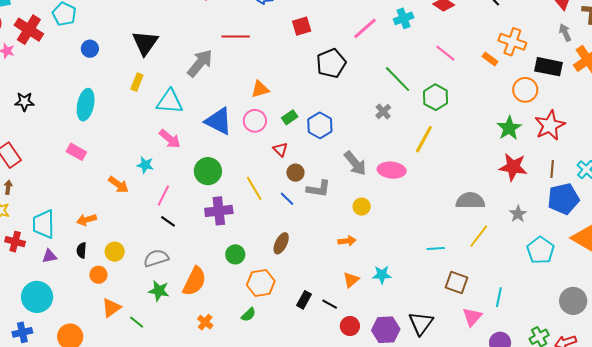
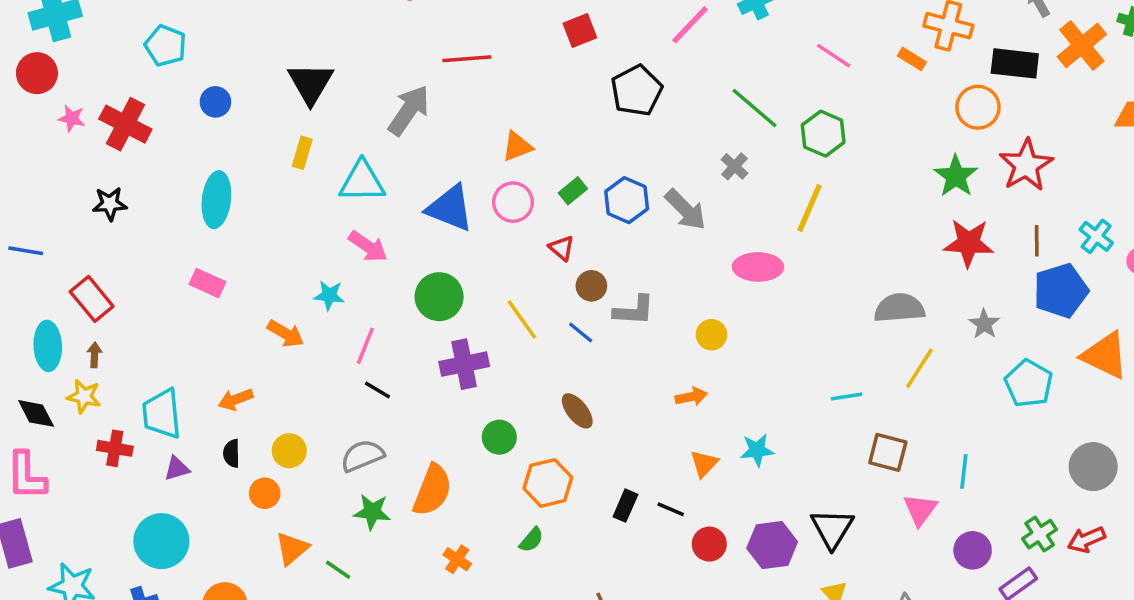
red cross: (29, 30) -> (125, 124), moved
gray arrow: (355, 163) -> (685, 210), moved
brown ellipse: (281, 243) -> (577, 411), turned -60

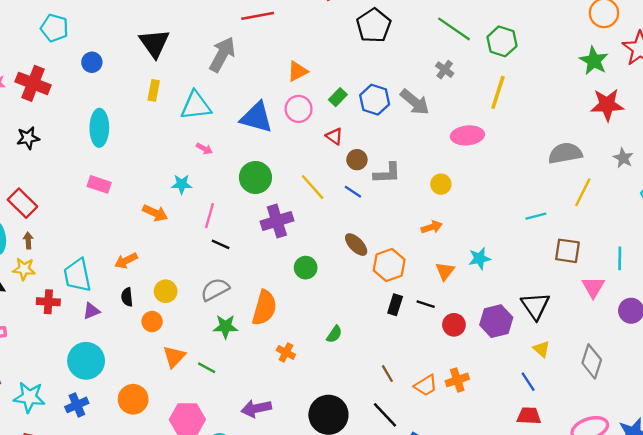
pink arrow: (368, 246) -> (204, 149), size x0.6
orange hexagon: (548, 483) -> (389, 265), moved

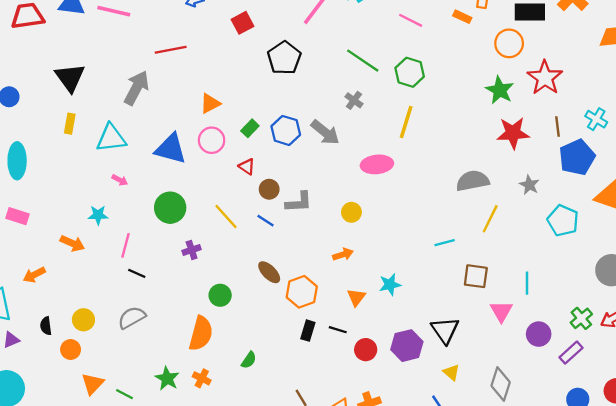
purple cross: (277, 221) -> (192, 250), size x0.6
orange arrow: (126, 261) -> (34, 275), moved
orange semicircle: (264, 308) -> (201, 333), moved
green star: (225, 327) -> (167, 378), moved, turned 30

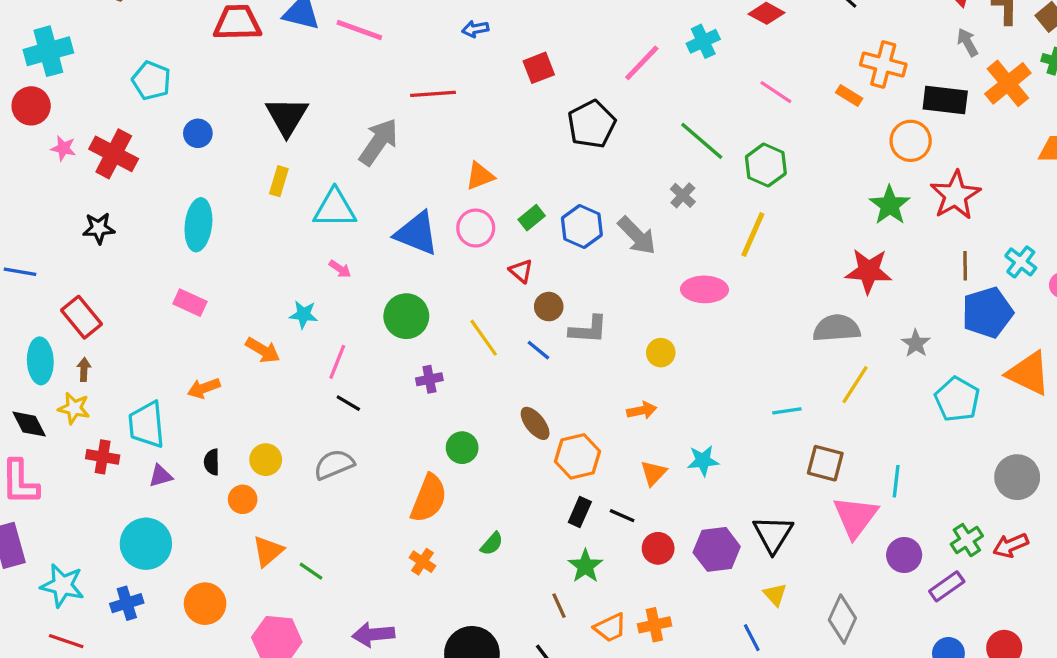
red star: (513, 133) -> (869, 271), moved
pink triangle: (501, 311) -> (855, 517), size x1.4
green star: (167, 378) -> (585, 566), moved

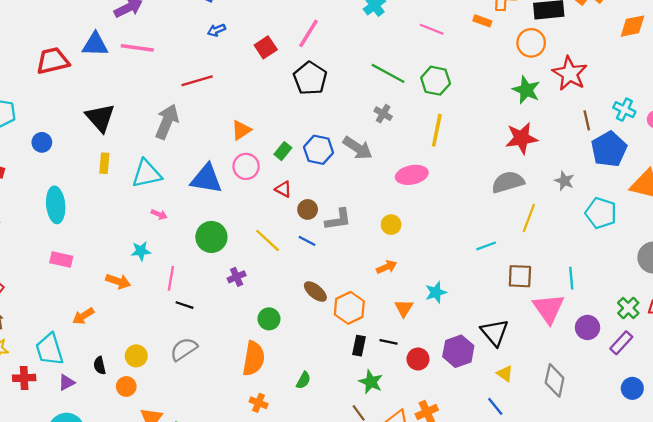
pink line: (642, 63) -> (309, 33), moved

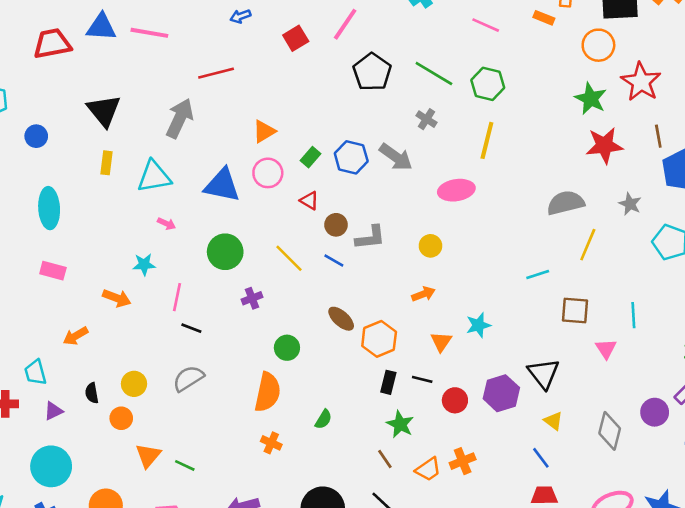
black pentagon: (310, 78) -> (372, 72), moved
red star: (521, 138) -> (604, 145), moved
pink triangle: (548, 308) -> (606, 349), size x0.6
purple circle: (588, 327) -> (655, 412), moved
cyan trapezoid: (50, 349) -> (35, 373), size x0.7

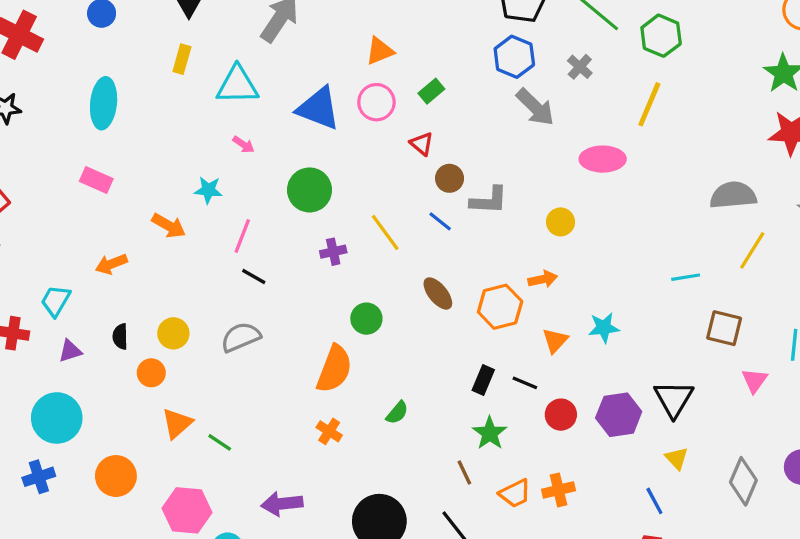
blue hexagon: (351, 157) -> (514, 57), moved
yellow line: (289, 258) -> (385, 232), moved
orange hexagon: (379, 339) -> (500, 307), moved
cyan trapezoid: (35, 373) -> (56, 301), turned 36

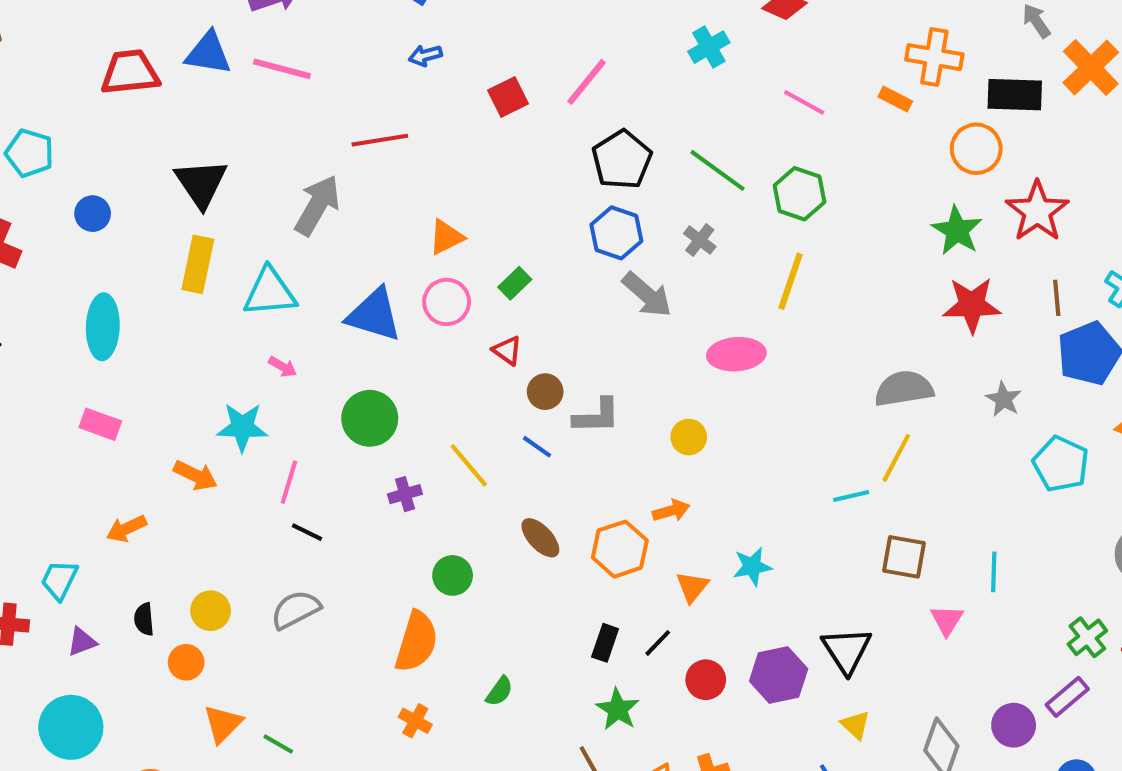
yellow rectangle: (182, 59) -> (198, 264), size x1.5
cyan star: (208, 190) -> (242, 427), size x1.4
yellow line: (752, 250) -> (896, 458), moved
black line: (525, 383) -> (658, 643), turned -65

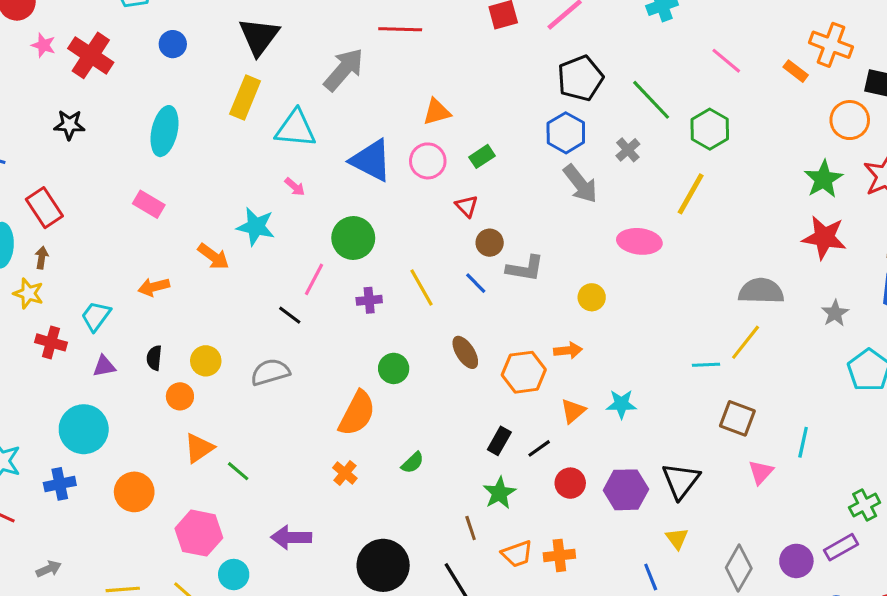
pink line: (289, 482) -> (314, 279), moved

